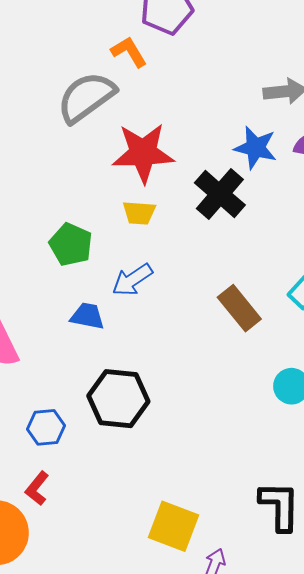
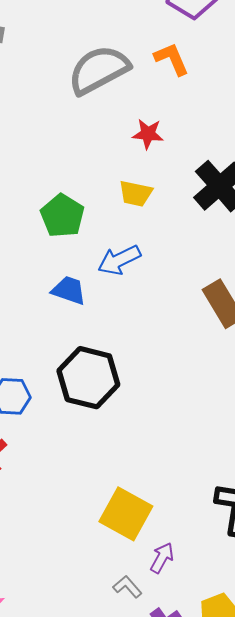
orange L-shape: (129, 52) -> (172, 59), moved
red star: (143, 153) -> (148, 134), size x0.5

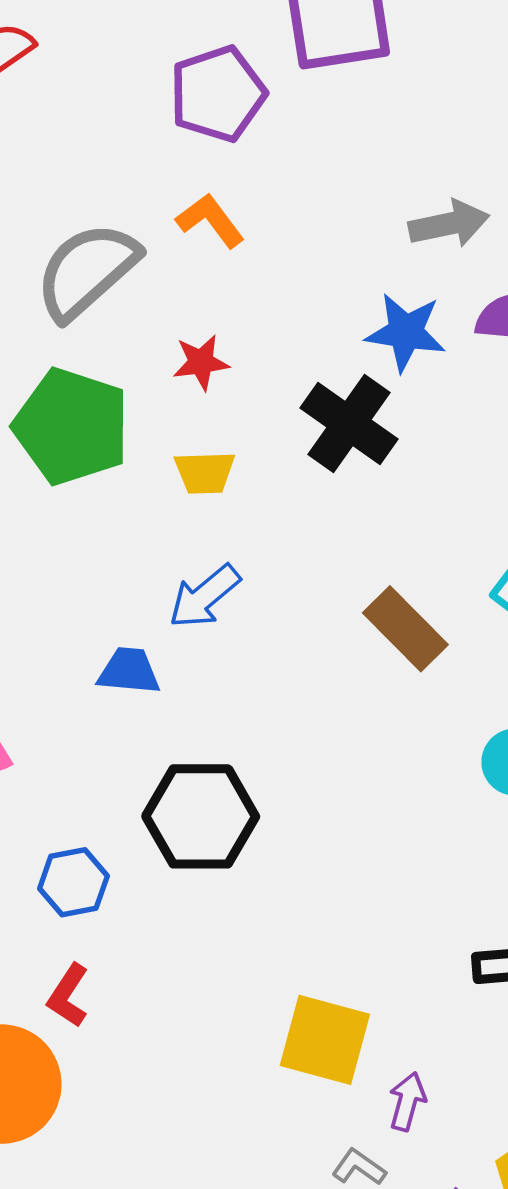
green pentagon: (62, 216) -> (72, 426), moved, size x1.5

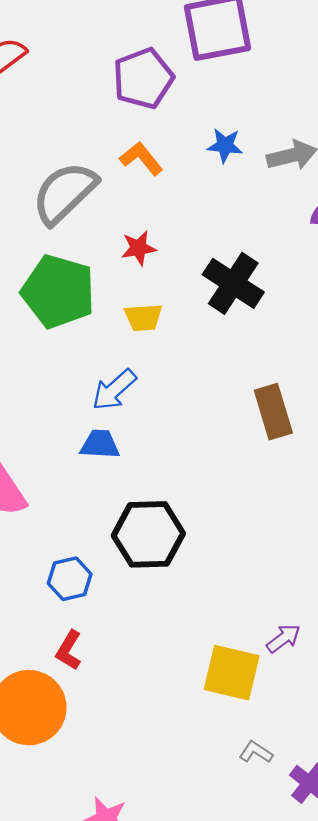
blue star: (406, 332) -> (225, 145), moved, size x0.7
blue arrow: (204, 596) -> (114, 390), moved
brown rectangle: (405, 629) -> (273, 412), turned 30
purple arrow: (407, 1101) -> (283, 638), moved, turned 40

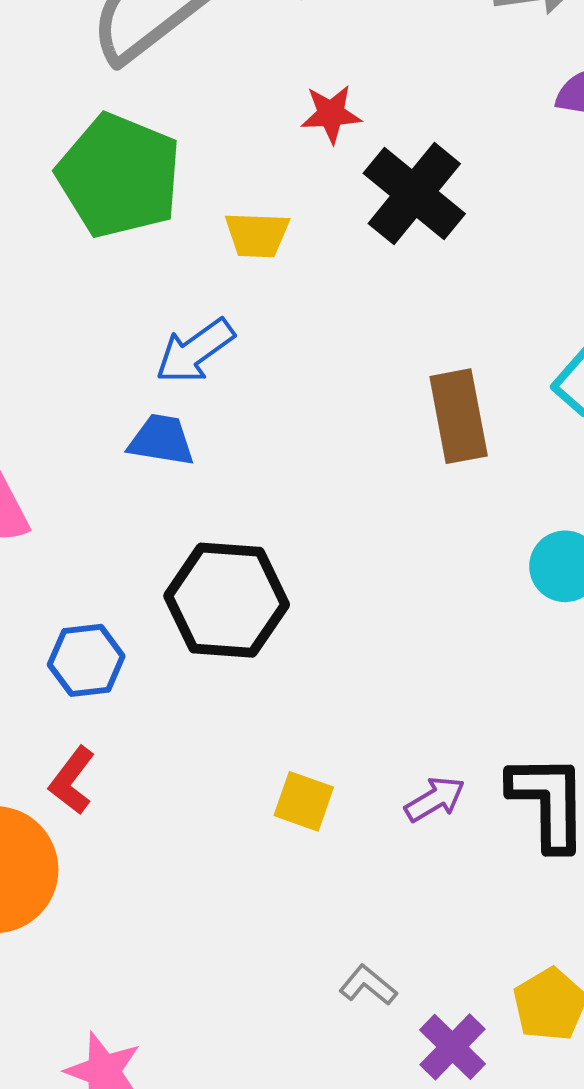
red star: (139, 248) -> (331, 114), moved
yellow square: (232, 673) -> (304, 801), moved, size x0.6

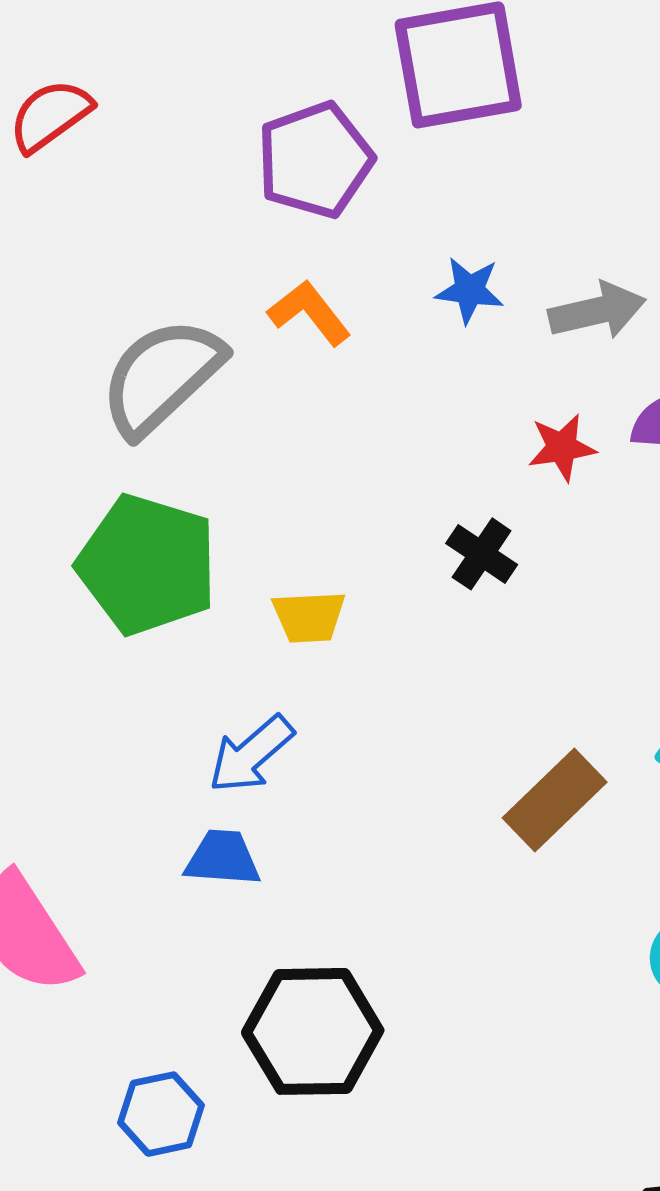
red star: (331, 114) -> (562, 447), moved
black cross: (414, 194) -> (482, 554), size x0.6
brown rectangle: (459, 416) -> (555, 800), turned 62

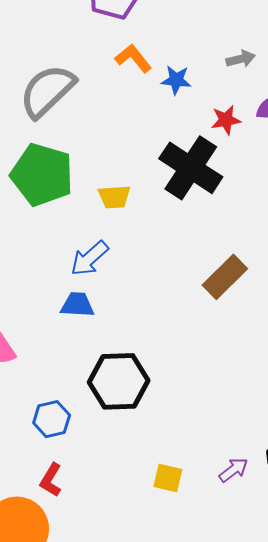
blue star: (469, 290) -> (176, 80), moved
gray arrow: (597, 311) -> (241, 59), size x0.7
orange L-shape: (309, 313) -> (133, 58), moved
black cross: (482, 554) -> (191, 168), size x2.0

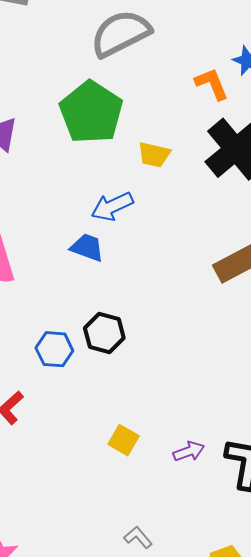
orange L-shape: (133, 58) -> (212, 84), moved
black hexagon: (119, 381) -> (104, 333), size x0.7
blue hexagon: (52, 419) -> (54, 349), moved

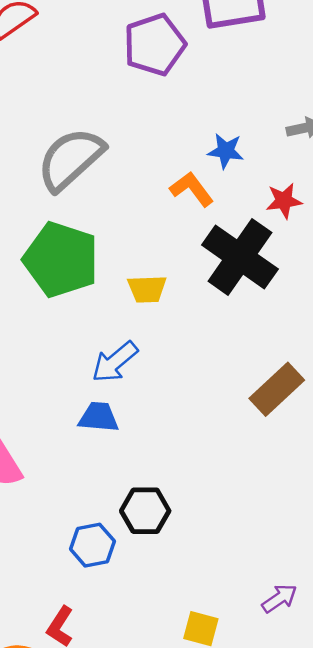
purple arrow: (189, 451) -> (279, 598), moved

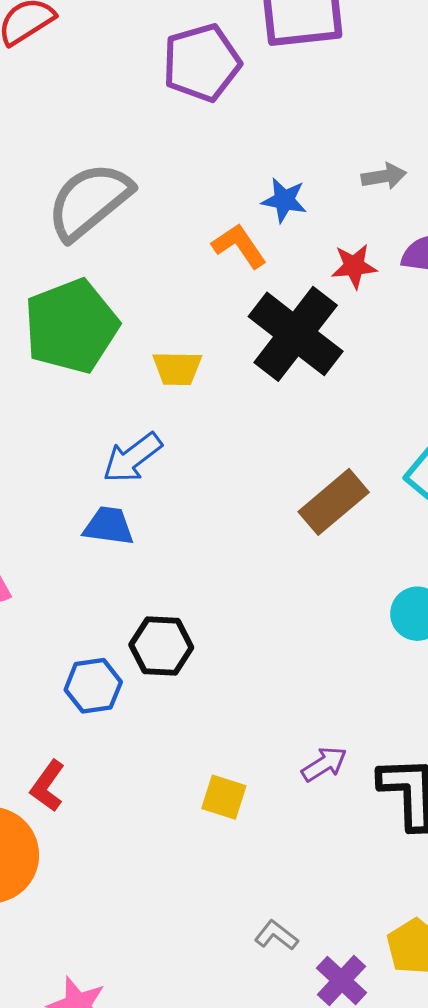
green pentagon: (61, 260) -> (71, 326), turned 30

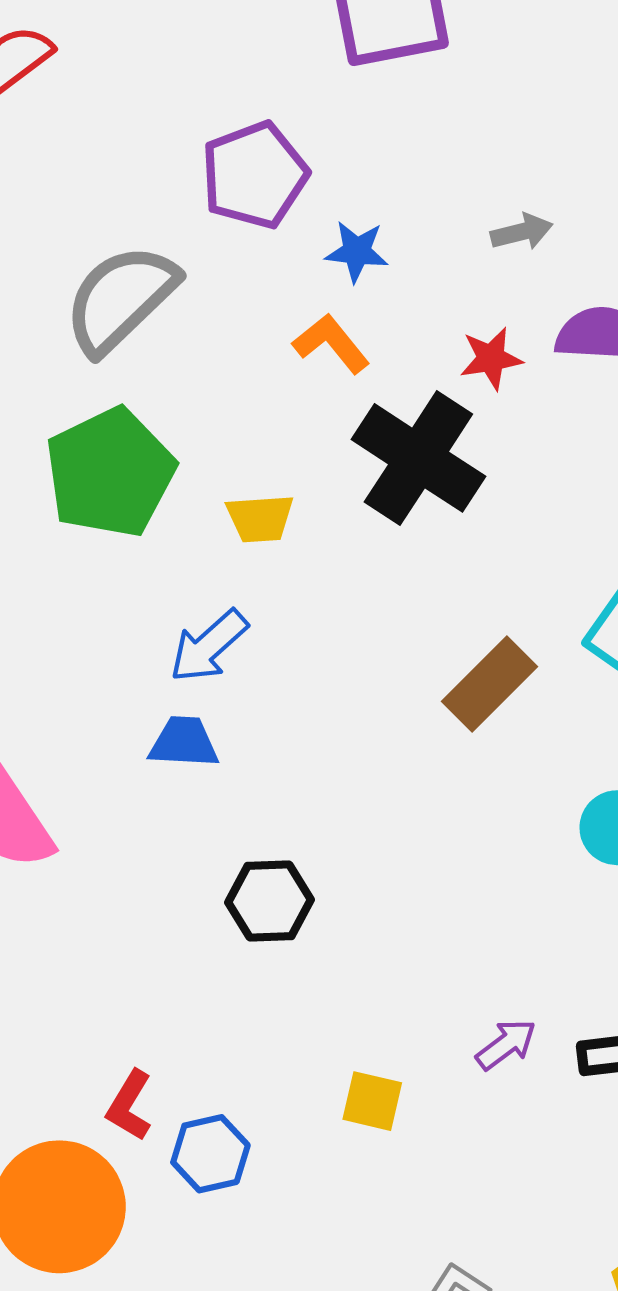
purple pentagon: (202, 63) -> (254, 175), moved
blue star: (284, 200) -> (357, 251), moved
blue hexagon: (93, 686) -> (210, 1154), moved

